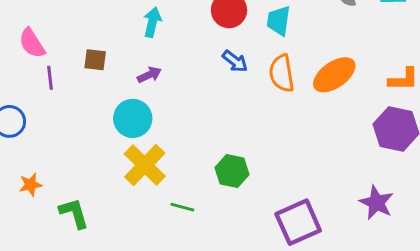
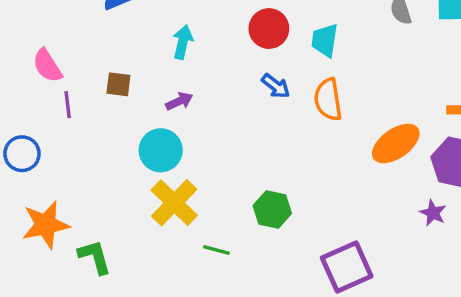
orange ellipse: (334, 75) -> (396, 144), moved
orange star: (30, 185) -> (46, 225), size x1.8
purple star: (376, 203) -> (433, 213), moved, size x0.7

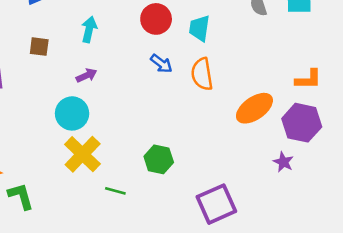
brown square: (118, 84) -> (39, 47), moved

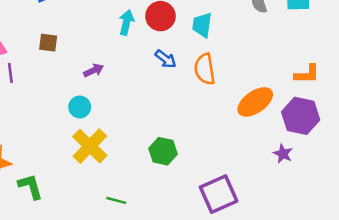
cyan arrow: (89, 29) -> (126, 22), moved
cyan circle: (72, 113) -> (80, 107), size x0.7
green line: (115, 191) -> (116, 200), moved

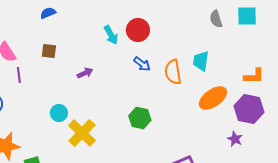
cyan arrow: (126, 22) -> (111, 35), turned 138
cyan trapezoid: (202, 25) -> (201, 61), moved
cyan circle: (80, 107) -> (59, 113), moved
green hexagon: (163, 151) -> (140, 118), moved

